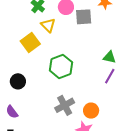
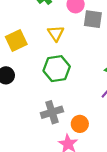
yellow triangle: (48, 25) -> (56, 33), moved
yellow square: (30, 42) -> (16, 40), moved

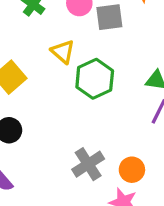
green hexagon: (57, 69) -> (95, 79), moved

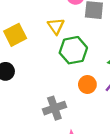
orange circle: (132, 170) -> (87, 85), moved

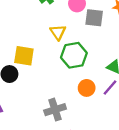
yellow square: (15, 35) -> (24, 56), moved, turned 35

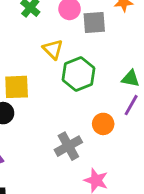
orange circle: (87, 88) -> (103, 124), moved

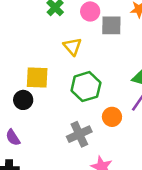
green hexagon: (78, 74) -> (86, 87), moved

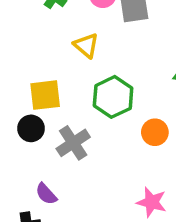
gray cross: (79, 134) -> (73, 143), moved
purple semicircle: (13, 137) -> (46, 194), moved

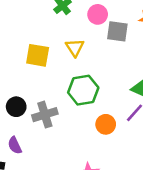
yellow square: (45, 95) -> (38, 55), moved
black circle: (31, 128) -> (16, 107), moved

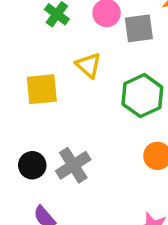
green hexagon: (83, 90) -> (142, 96), moved

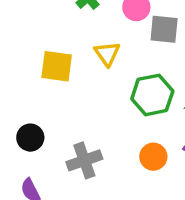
gray cross: (73, 165) -> (84, 160), moved

